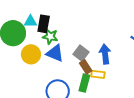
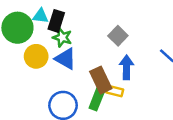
gray square: (81, 53) -> (118, 36), moved
brown rectangle: (86, 67) -> (101, 80), size x1.5

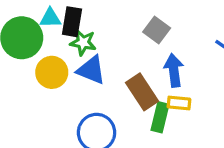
yellow rectangle: (115, 91) -> (179, 103), moved
green rectangle: (97, 99) -> (160, 117), moved

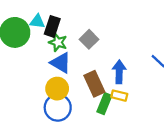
gray square: (157, 30) -> (89, 39), moved
yellow circle: (52, 72) -> (57, 89), moved

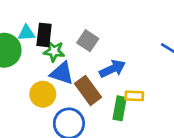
blue arrow: (119, 72) -> (112, 69), moved, turned 75
brown rectangle: (94, 84) -> (88, 90), moved
yellow circle: (57, 89) -> (43, 94), moved

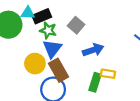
black rectangle: (44, 35) -> (42, 16), turned 54
blue triangle: (62, 73) -> (52, 49), turned 42
brown rectangle: (88, 90) -> (59, 70), moved

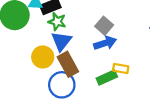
gray square: (76, 25) -> (104, 26), moved
green rectangle: (95, 82) -> (107, 78), turned 48

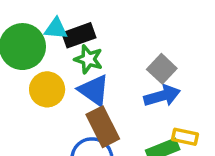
blue triangle: (61, 41) -> (94, 90), turned -35
yellow circle: (43, 57) -> (47, 89), moved

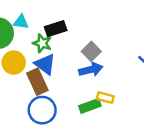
black rectangle: (79, 35) -> (56, 29), moved
brown rectangle: (103, 127) -> (37, 82), moved

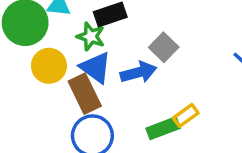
blue arrow: (91, 70) -> (138, 72), moved
yellow rectangle: (105, 98) -> (186, 115), turned -49

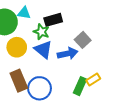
brown rectangle: (85, 94) -> (19, 81), moved
green rectangle: (163, 128) -> (80, 86), turned -48

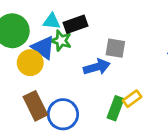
cyan triangle: (24, 13) -> (52, 21), moved
gray square: (83, 40) -> (115, 48), turned -35
blue triangle: (43, 50) -> (43, 47), moved

